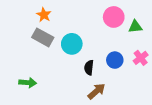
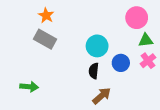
pink circle: (114, 17) -> (137, 18), moved
green triangle: (135, 27) -> (146, 40), moved
cyan circle: (72, 44) -> (97, 46), moved

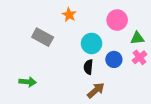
orange star: (46, 15) -> (69, 15), moved
pink circle: (137, 18) -> (117, 20), moved

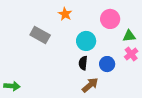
blue circle: (114, 59) -> (107, 64), moved
green arrow: (28, 82) -> (12, 86), moved

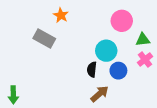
orange star: (65, 14) -> (61, 15), moved
cyan circle: (86, 41) -> (106, 51), moved
green arrow: (12, 86) -> (13, 95), turned 84

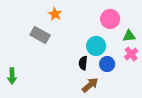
green arrow: (13, 95) -> (12, 76), moved

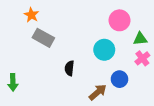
orange star: (55, 14) -> (31, 15), moved
black semicircle: (83, 63) -> (69, 68), moved
blue circle: (107, 64) -> (120, 79), moved

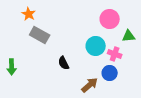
pink cross: (142, 58) -> (115, 54), moved, turned -32
black semicircle: (69, 68) -> (64, 63), turned -32
green arrow: (13, 82) -> (12, 67), moved

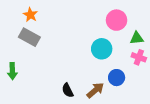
gray rectangle: (40, 35) -> (29, 37), moved
pink cross: (115, 54) -> (139, 57), moved
black semicircle: (64, 63) -> (68, 90), moved

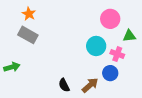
pink cross: (139, 57) -> (117, 54), moved
green arrow: (12, 71) -> (12, 67), turned -105

